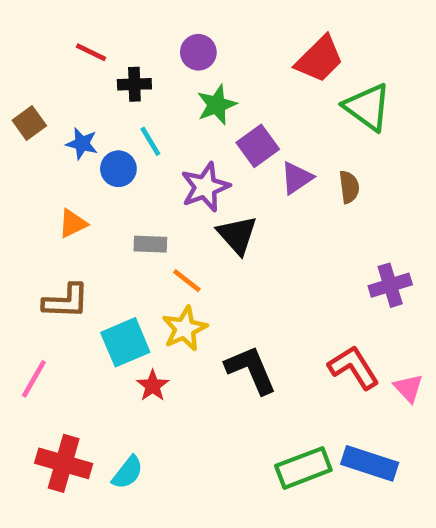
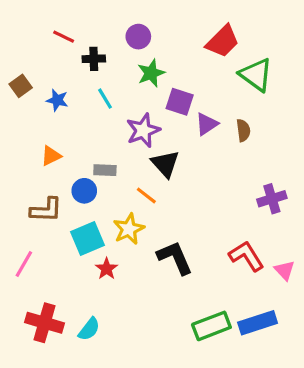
purple square: (258, 146) -> (180, 102), turned -36
blue circle: (118, 169) -> (84, 191), moved
orange line: (187, 281) -> (146, 196), moved
blue rectangle: (370, 463) -> (258, 323), turned -36

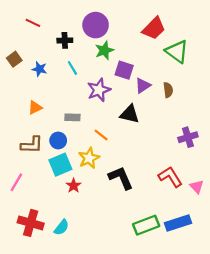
red line: (64, 37) -> (33, 23), moved
purple circle: (138, 37) -> (96, 25), size x1.5
black triangle: (165, 164) -> (130, 114), moved, turned -35
blue circle: (84, 191) -> (58, 141), moved

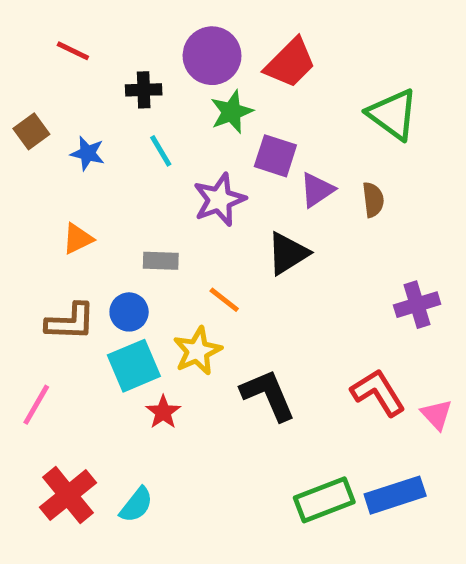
red trapezoid: (154, 28) -> (290, 63), moved
black triangle: (130, 114) -> (288, 253), turned -45
red cross: (31, 223) -> (68, 495), turned 35

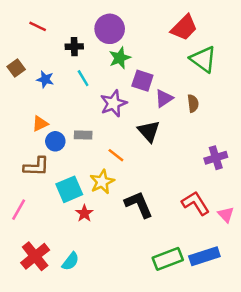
red trapezoid: (290, 63) -> (184, 28), moved
black triangle: (288, 253) -> (149, 131), turned -40
blue circle: (129, 312) -> (55, 141), moved

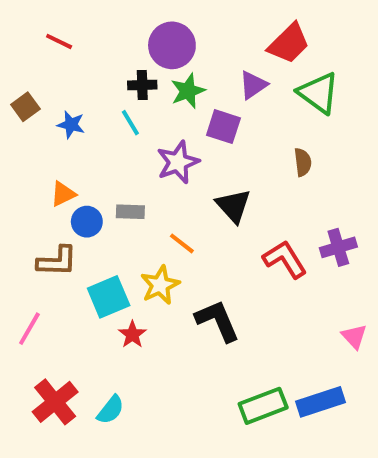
black cross: (74, 47) -> (142, 85), moved
purple triangle: (164, 98) -> (253, 85), moved
red L-shape: (196, 203) -> (285, 259), moved

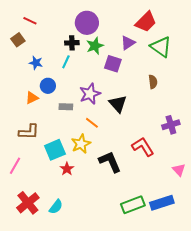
brown square: (25, 107) -> (18, 40), moved
cyan line: (130, 123) -> (66, 62), turned 56
purple star: (178, 162) -> (90, 94), moved
blue circle: (87, 222) -> (48, 86), moved
red L-shape: (285, 259) -> (143, 147), moved

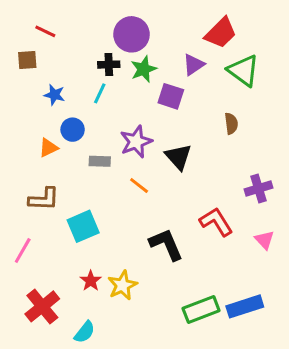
brown square: (18, 40) -> (27, 60), turned 32
yellow star: (81, 144) -> (122, 285), moved
red star: (67, 169) -> (91, 281), moved
pink triangle: (179, 170) -> (265, 240), moved
cyan semicircle: (56, 207) -> (85, 332), moved

